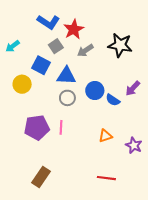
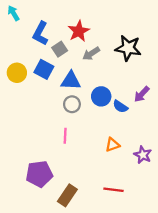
blue L-shape: (48, 22) -> (40, 33), moved, turned 85
cyan arrow: (13, 46) -> (13, 13), moved, turned 96
yellow circle: (22, 84) -> (17, 73), moved
purple pentagon: (37, 127) -> (39, 174), moved
brown rectangle: (41, 177) -> (67, 195), moved

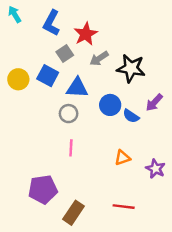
blue L-shape: (40, 33) -> (51, 23), moved
black star: (128, 48) -> (131, 68), moved
gray circle: (72, 104) -> (69, 114), moved

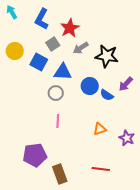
yellow circle: (18, 79) -> (15, 51), moved
brown rectangle: (73, 213) -> (60, 174), turned -54

